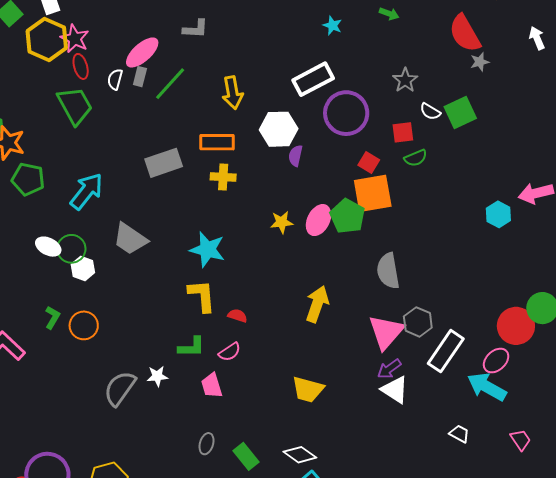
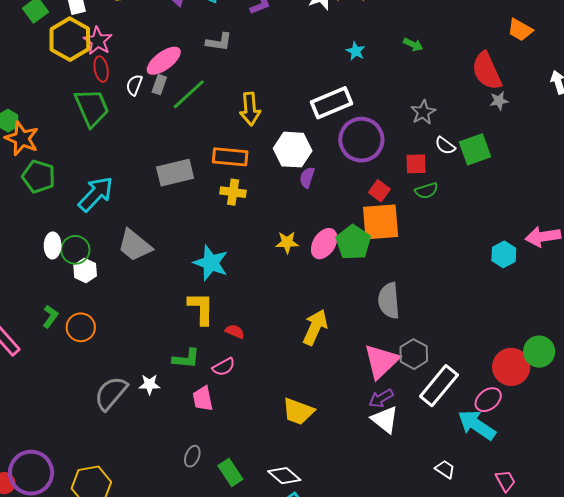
white ellipse: (48, 247) -> (53, 245), turned 60

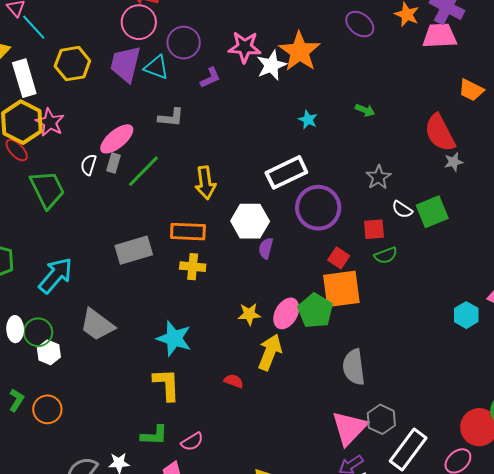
red ellipse: (101, 69) -> (17, 150), moved, turned -30
yellow arrow: (315, 327) -> (270, 352), moved
red semicircle: (235, 331) -> (234, 381), moved

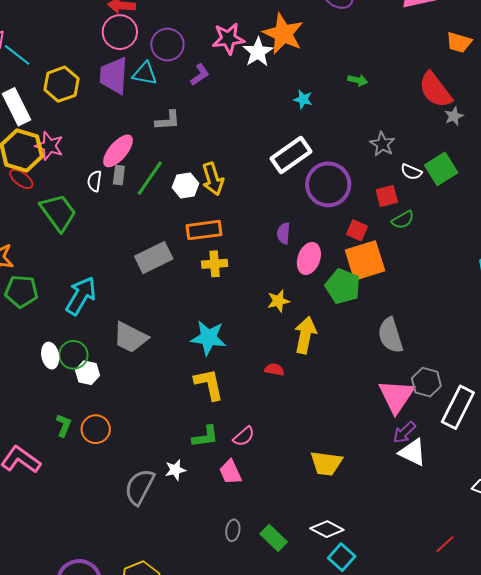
white hexagon: (250, 221) -> (185, 185), moved, size x0.7
pink ellipse: (286, 313) -> (309, 258), moved

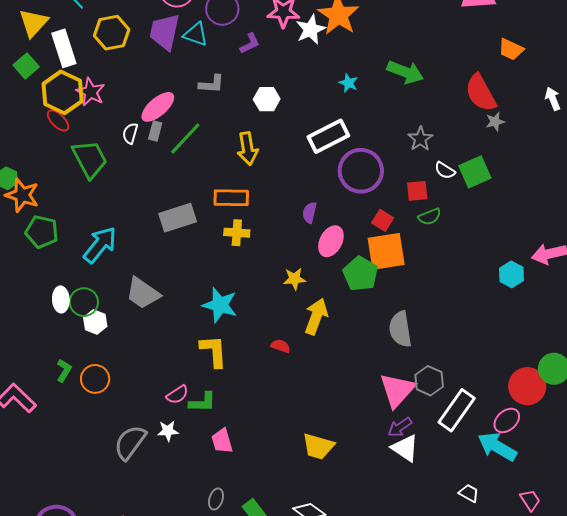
green arrow: (358, 80) -> (405, 72), size x1.8
white hexagon: (185, 185) -> (267, 99), moved
pink semicircle: (244, 436) -> (177, 395), moved

